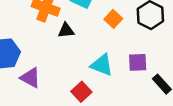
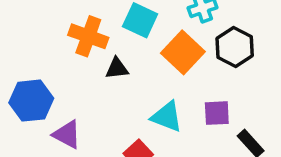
orange square: (113, 19) -> (183, 52), size x1.6

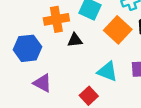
orange cross: (88, 36) -> (56, 19), turned -30
blue hexagon: (31, 101) -> (28, 48), moved

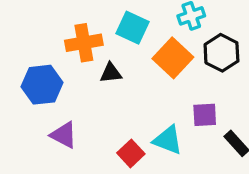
cyan triangle: (107, 71) -> (168, 140), moved

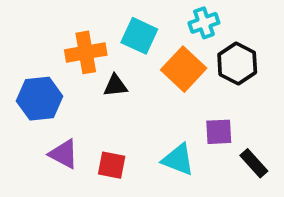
red square: (131, 153) -> (112, 165), moved, turned -36

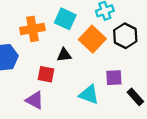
black triangle: (115, 86) -> (64, 55), moved
purple triangle: (64, 154) -> (35, 100), moved
red square: (112, 165) -> (46, 74), moved

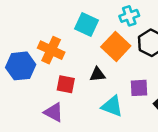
orange cross: (32, 29) -> (51, 50), moved, turned 35
black triangle: (64, 55) -> (97, 74), moved

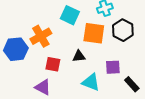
orange square: (116, 46) -> (94, 33), turned -35
orange cross: (51, 50) -> (41, 36), turned 35

